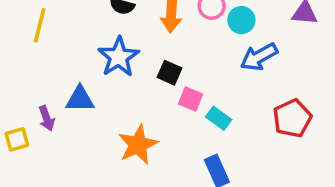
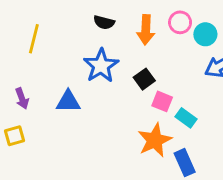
black square: (169, 73) -> (144, 79), turned 30
purple arrow: (47, 118) -> (22, 98), moved
orange star: (138, 145) -> (155, 140), moved

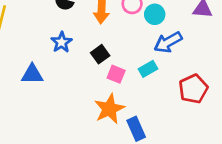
blue star: (101, 66) -> (62, 42), size x0.7
cyan rectangle: (186, 118) -> (148, 69), moved, turned -66

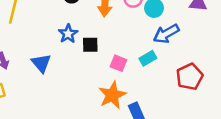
black square: (100, 54) -> (90, 45), moved, turned 35
blue triangle: (32, 74) -> (41, 63), turned 50

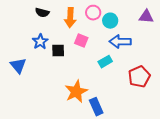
blue arrow: (166, 34) -> (120, 42), turned 30
pink square: (118, 63) -> (81, 41), moved

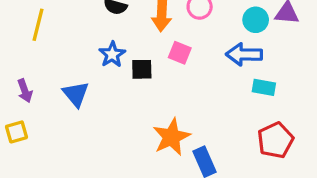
cyan circle: (110, 21) -> (256, 20), moved
cyan rectangle: (105, 62) -> (264, 87), moved, turned 40
red pentagon: (139, 77) -> (275, 140), moved

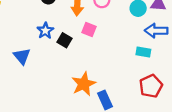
blue arrow: (244, 54) -> (156, 31), moved
black square: (142, 69) -> (65, 40), turned 32

